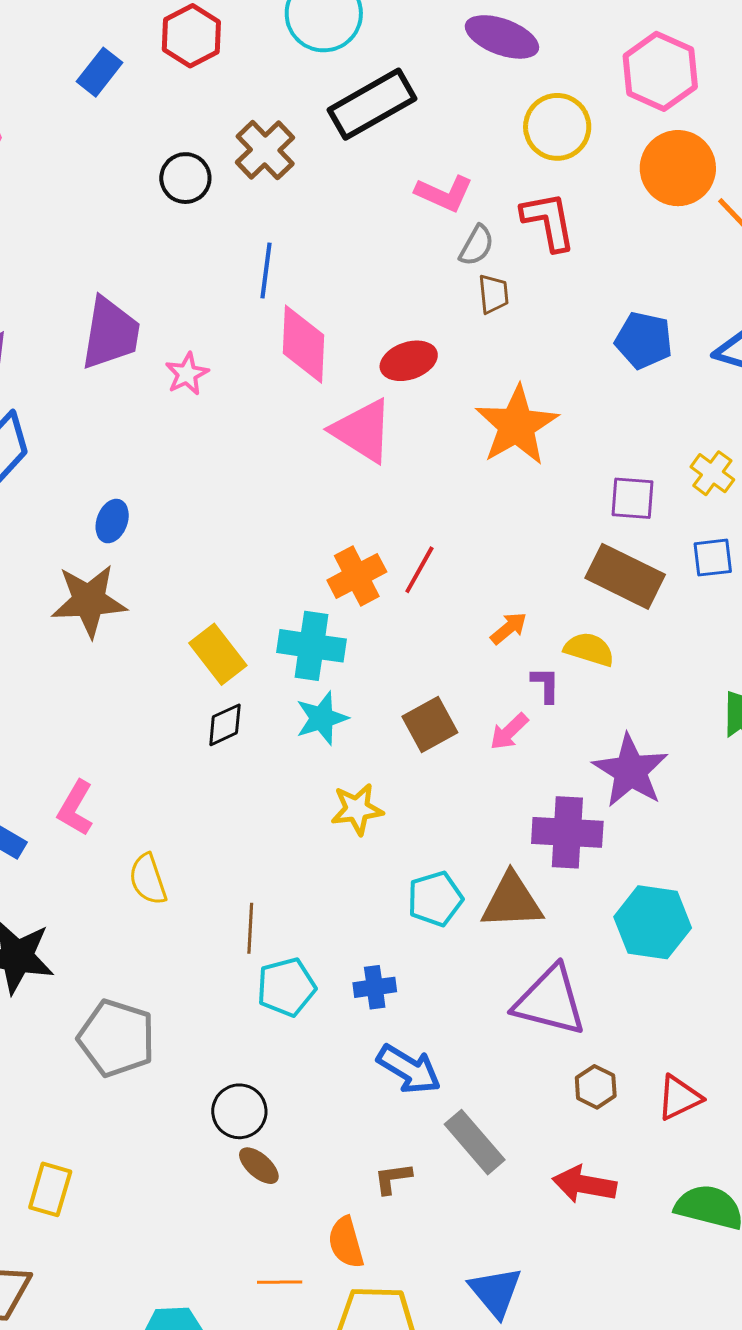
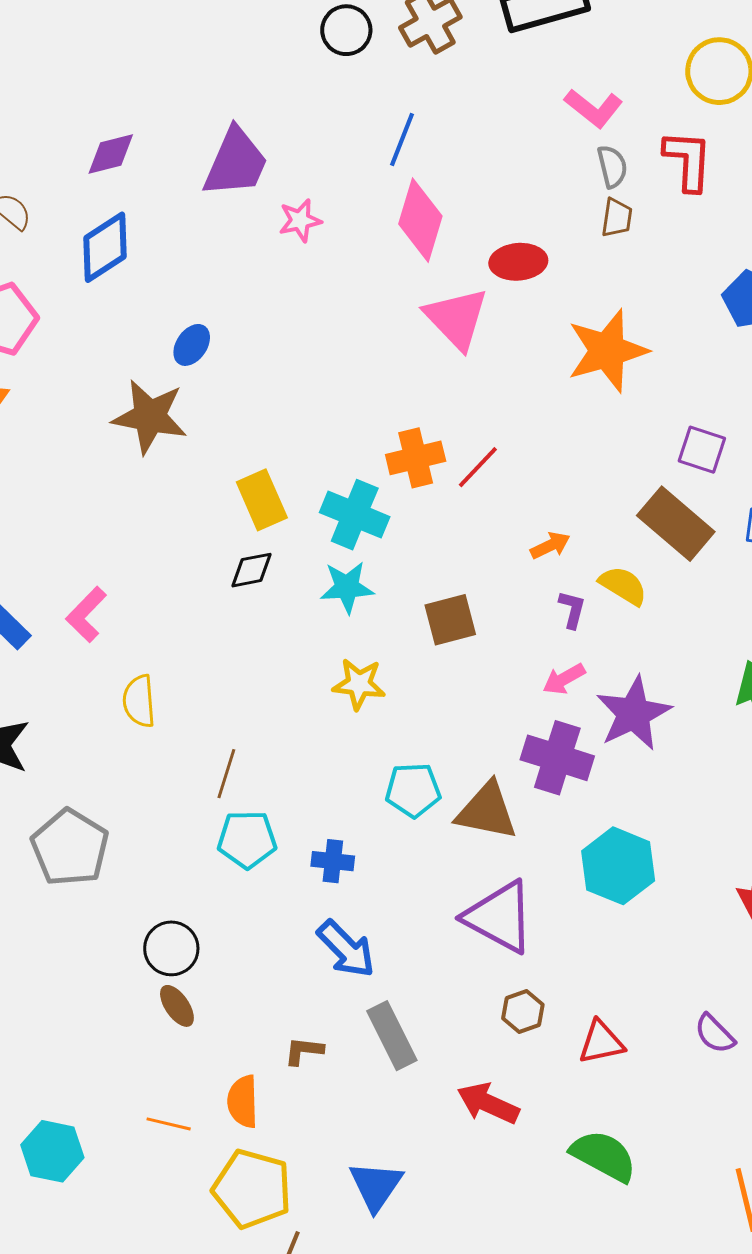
gray semicircle: (477, 245) -> (612, 166), turned -57
pink arrow: (509, 732) -> (564, 679), moved

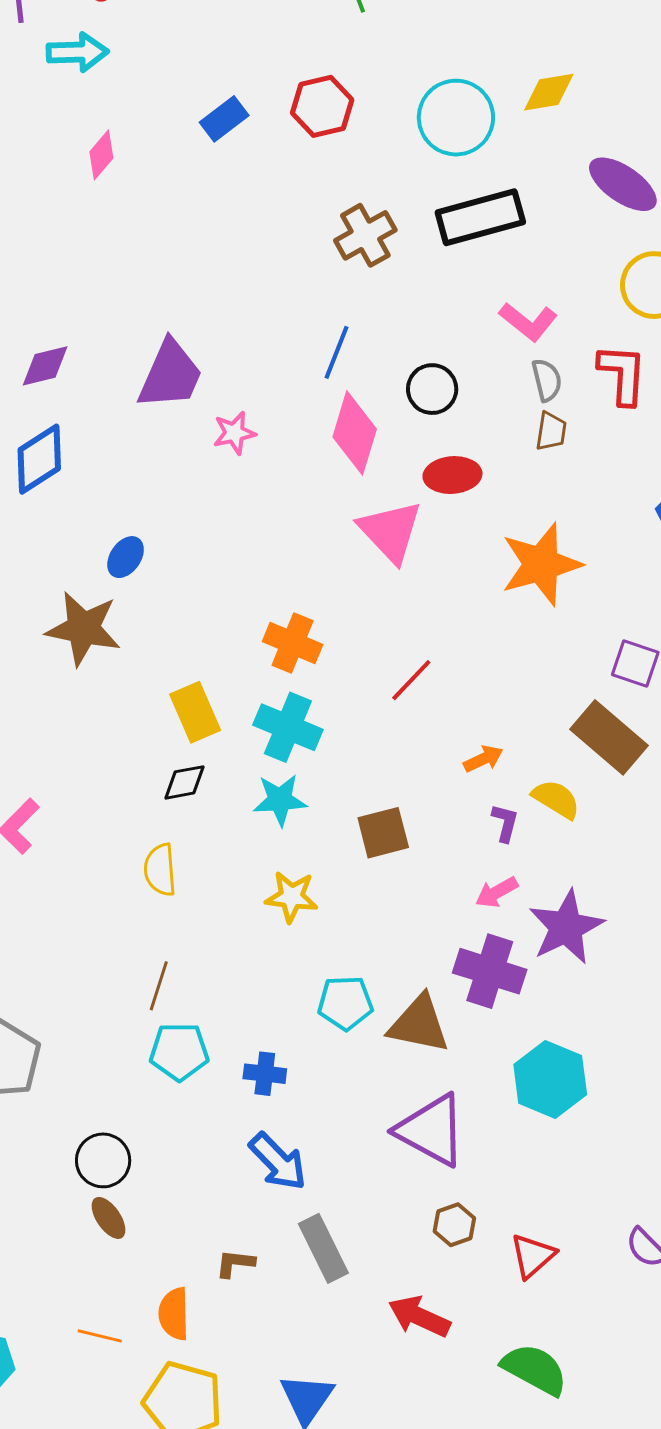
black circle: (346, 30) -> (432, 389), moved
orange cross: (416, 458) -> (293, 643), moved, turned 36
yellow semicircle: (139, 701) -> (160, 870), moved
red triangle: (601, 1042) -> (533, 1256), turned -30

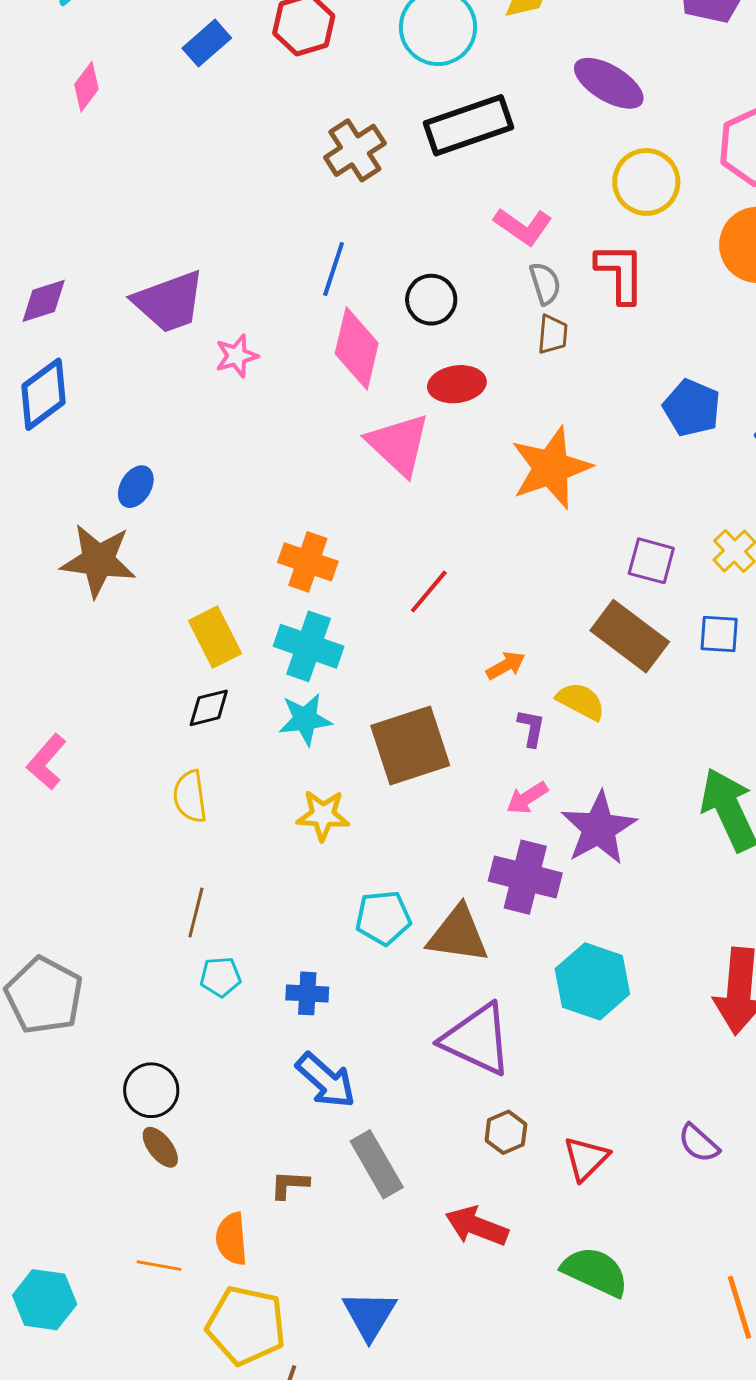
purple trapezoid: (170, 375) -> (169, 302), turned 50
brown square: (383, 833) -> (410, 746), size x1.5
cyan pentagon: (179, 1052) -> (220, 977), size x0.7

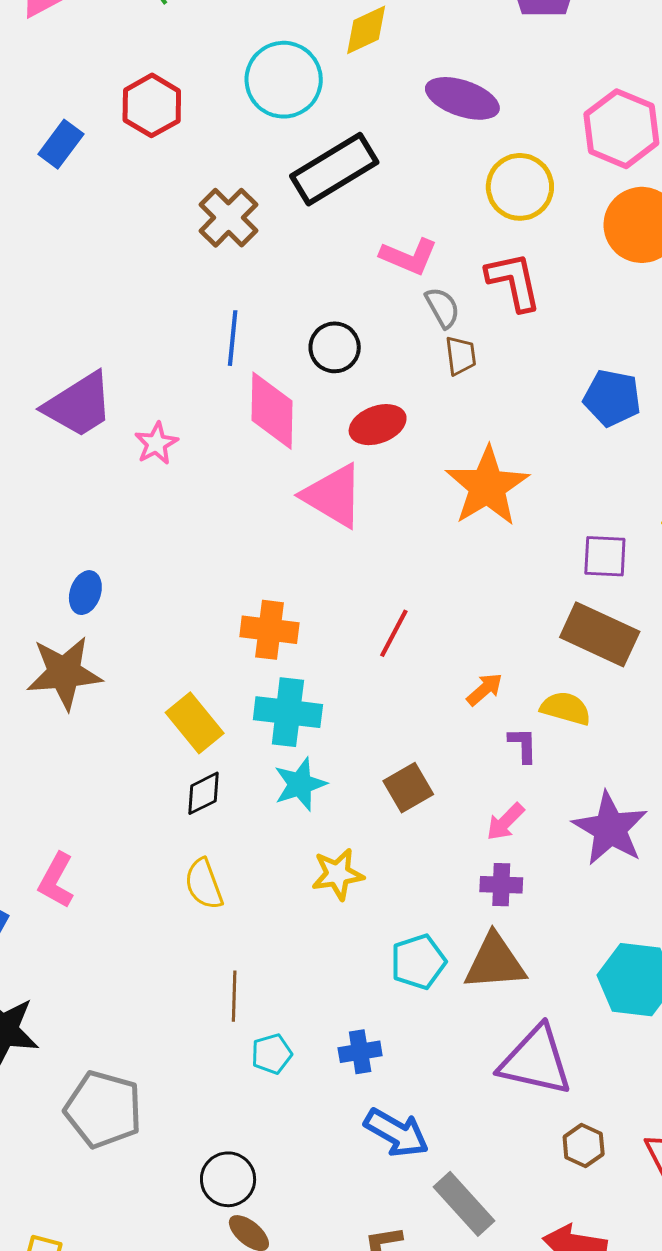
brown square: (410, 746) -> (408, 788), size x0.6
pink arrow: (527, 798) -> (505, 822), moved
purple cross: (525, 877) -> (501, 885), moved, size x0.6

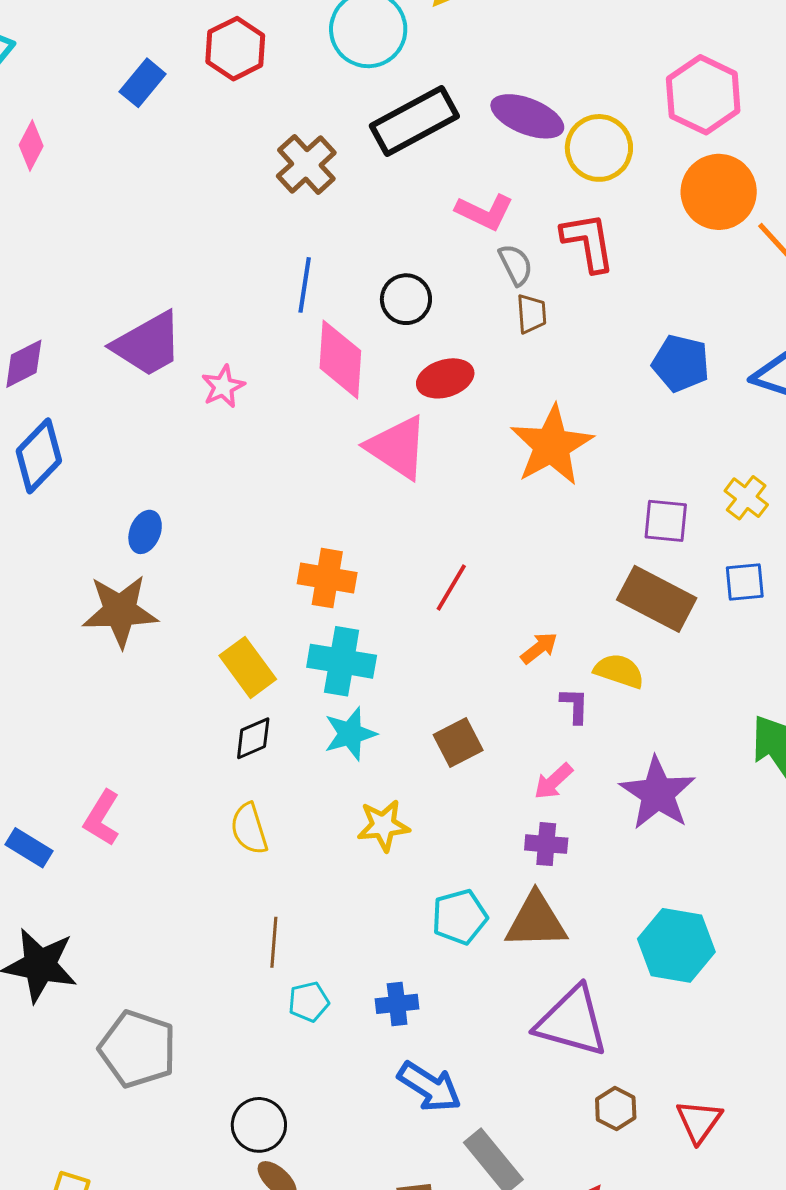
purple ellipse: (462, 98) -> (527, 116), moved

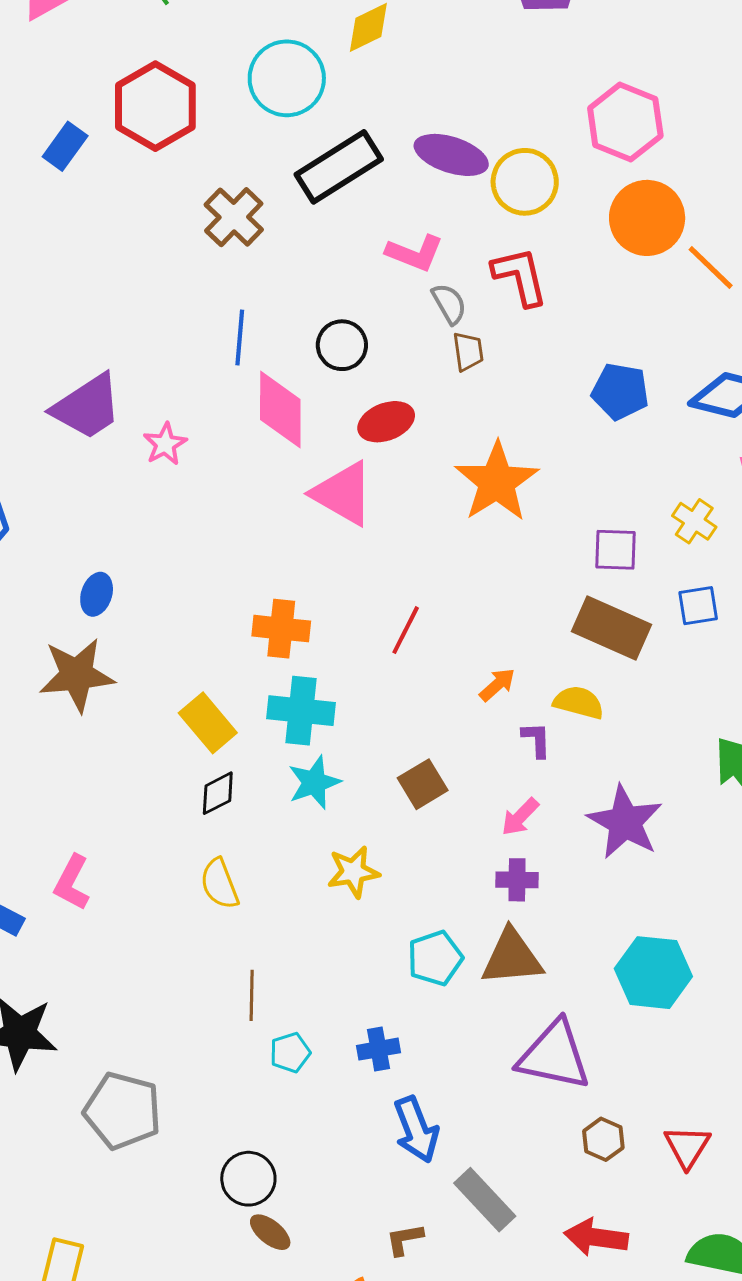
red hexagon: (235, 49) -> (155, 106), size x1.4
blue arrow: (429, 1087) -> (416, 1130), turned 40

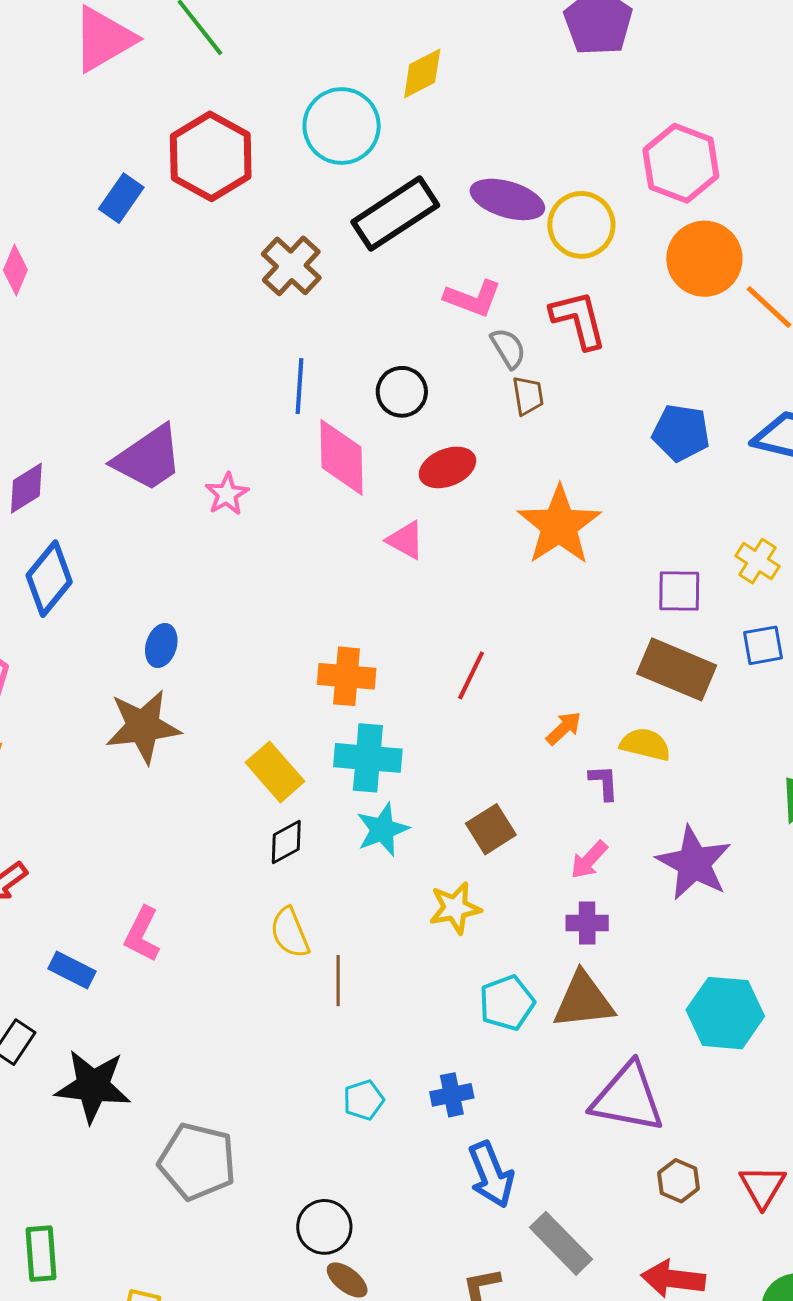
pink triangle: (343, 494) -> (406, 540), size x0.6
yellow star: (353, 872) -> (455, 908), moved
brown line: (252, 995) -> (338, 981), moved

